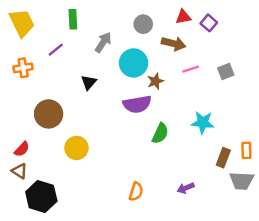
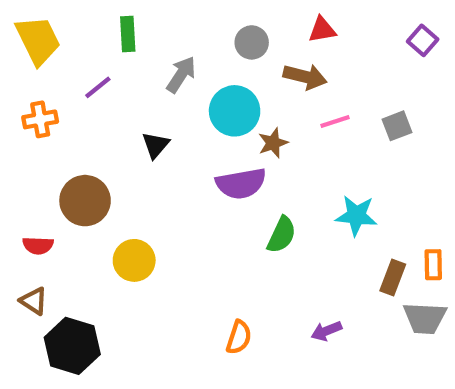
purple square: (209, 23) -> (423, 40), moved
red semicircle: (22, 149) -> (38, 245), moved, turned 49

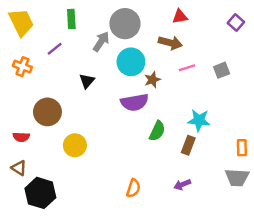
gray circle: (252, 42) -> (125, 24), moved, size x1.6
orange cross: (40, 119) -> (22, 67), turned 30
brown rectangle: (393, 278) -> (188, 145), moved

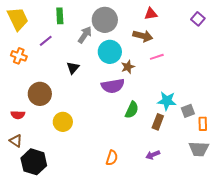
gray square: (222, 70) -> (188, 111), moved

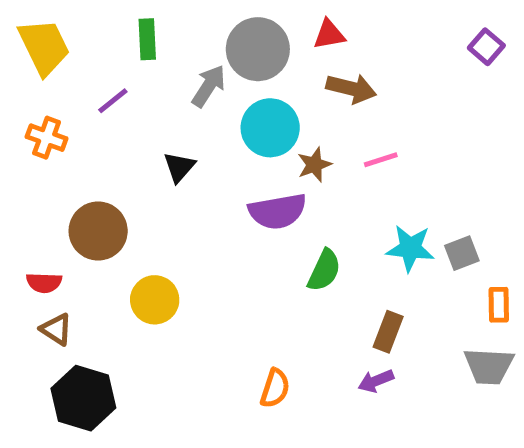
red triangle: (151, 14) -> (329, 34), moved
pink line: (157, 57) -> (381, 160), moved
gray square: (188, 111) -> (462, 253), moved
brown rectangle: (158, 122) -> (388, 332), moved
brown triangle: (16, 141) -> (56, 329), moved

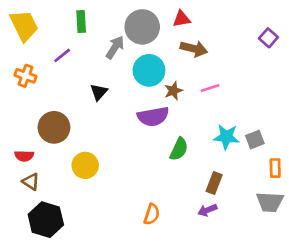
purple square: (486, 47) -> (268, 38), moved

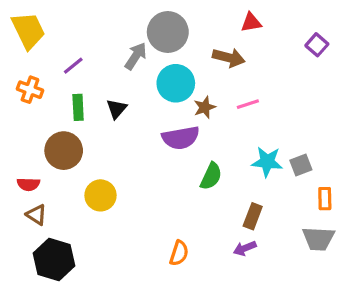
red triangle: (182, 19) -> (251, 22), moved
green rectangle: (81, 22) -> (78, 107), moved

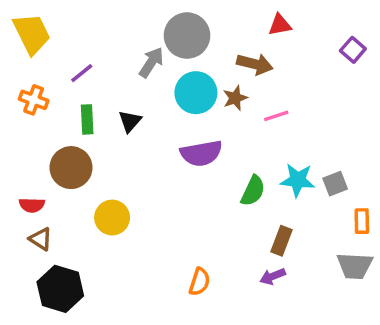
brown star: (205, 107) -> (235, 98), moved
green semicircle: (211, 176) -> (253, 191), moved

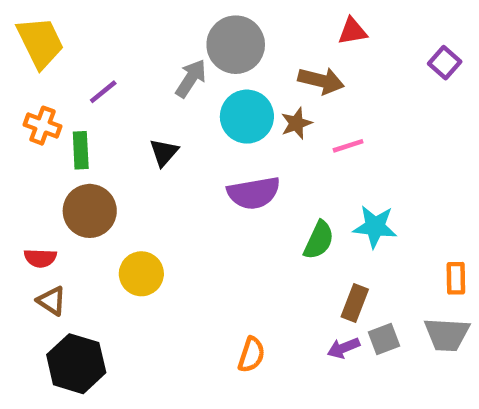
green rectangle: (87, 119) -> (81, 150), moved
gray square: (335, 184) -> (384, 339), moved

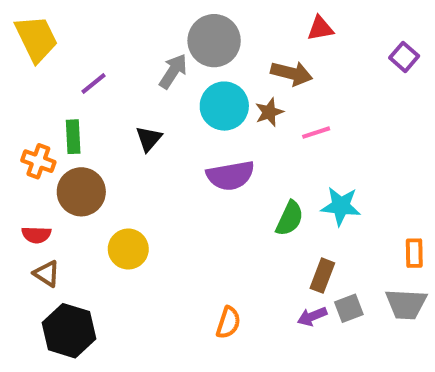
orange cross: (43, 126) -> (38, 161), moved

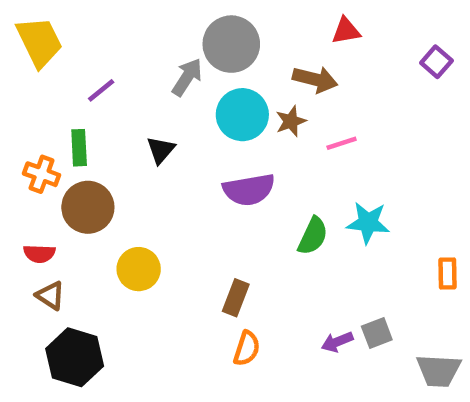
brown rectangle: (322, 276) -> (236, 298), moved
gray trapezoid: (406, 304) -> (439, 371), moved

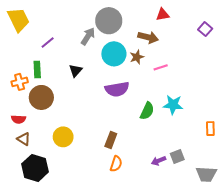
orange cross: (42, 174) -> (20, 82), turned -35
yellow circle: (139, 269) -> (63, 137), moved

